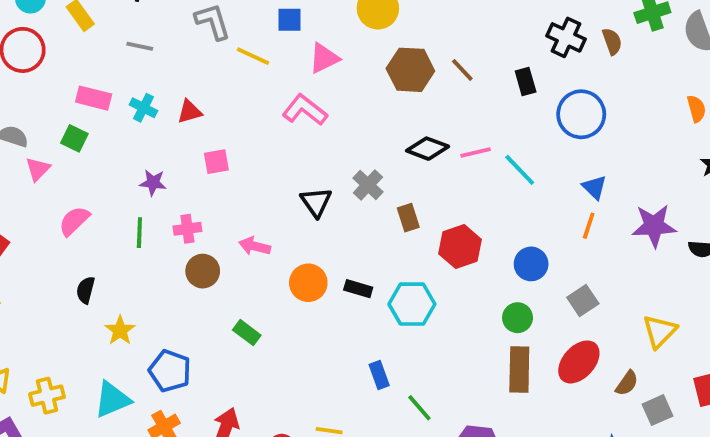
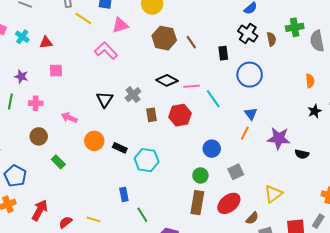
red hexagon: (460, 247) -> (180, 115), moved
brown circle: (203, 271) -> (39, 136), moved

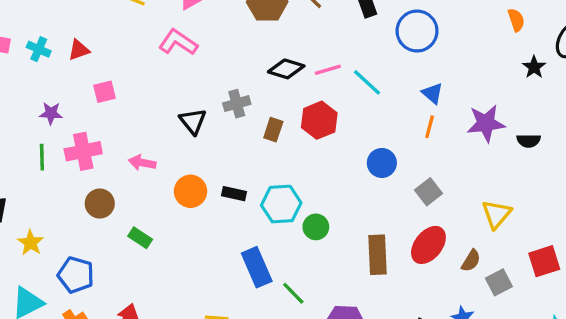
gray cross: (133, 95) -> (237, 104), turned 35
pink cross: (36, 103) -> (83, 151), size x1.5
brown rectangle: (151, 115) -> (273, 130), turned 40
green circle: (200, 175) -> (316, 227), moved
blue rectangle: (124, 194) -> (257, 267), size x1.6

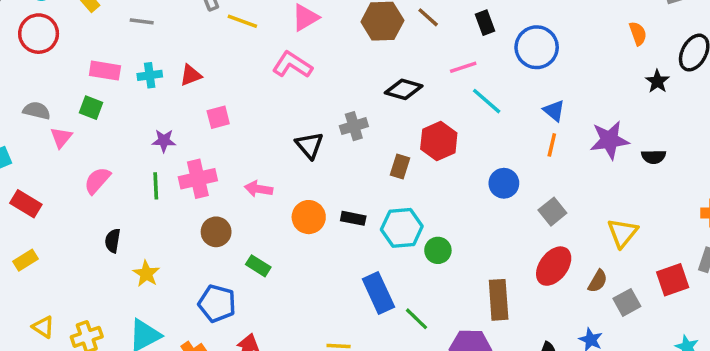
cyan cross: (39, 49) -> (150, 75), turned -30
pink line: (328, 70) -> (463, 67), moved
brown rectangle: (273, 130) -> (400, 167), moved
brown rectangle: (377, 255) -> (499, 300), moved
blue pentagon: (76, 275) -> (217, 303), moved

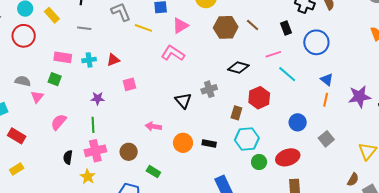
pink cross: (198, 179) -> (95, 151), moved
cyan hexagon: (402, 228) -> (247, 139), moved
red ellipse: (554, 266) -> (288, 157), moved, turned 35

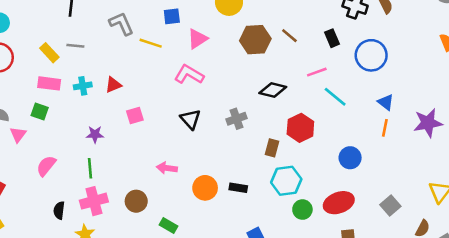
yellow rectangle: (52, 15) -> (49, 53), moved
black triangle: (183, 101) -> (190, 119), moved
gray square: (326, 139) -> (390, 205), moved

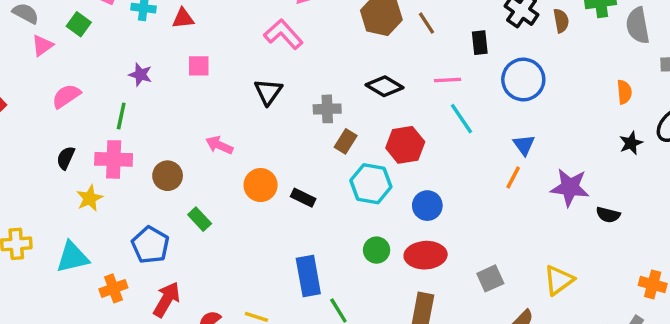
brown rectangle: (272, 148) -> (346, 141), moved
blue circle: (350, 158) -> (427, 206), moved
cyan hexagon: (286, 181) -> (371, 184), moved

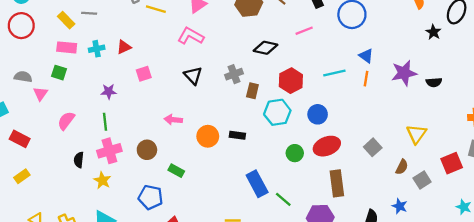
cyan line: (461, 119) -> (334, 73), moved, turned -50

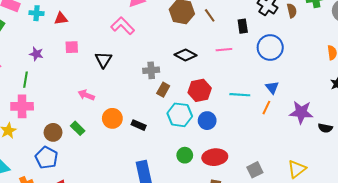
black triangle: (193, 76) -> (103, 60), moved
blue circle: (318, 114) -> (207, 121), moved
brown circle: (147, 150) -> (53, 132), moved
green rectangle: (176, 171) -> (78, 128), moved

